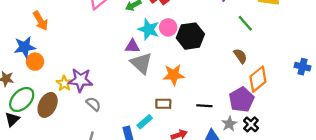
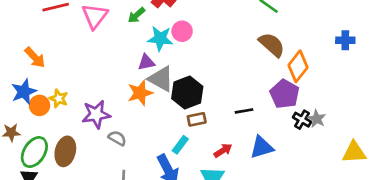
black hexagon: (190, 36) -> (187, 92), moved
brown semicircle: (240, 56) -> (272, 45), size x1.5
orange star: (174, 75) -> (140, 93), moved
yellow star: (64, 83) -> (59, 98), moved
gray star: (229, 124) -> (317, 119), moved

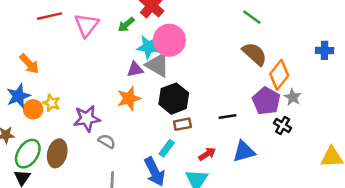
pink circle: (182, 31) -> (169, 40), size x1.6
gray triangle: (161, 79) -> (157, 65), moved
gray star: (317, 119) -> (293, 97), moved

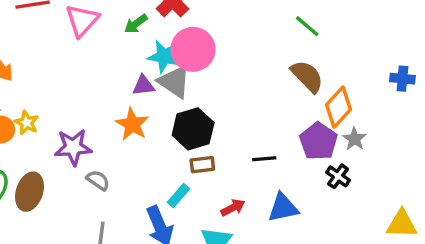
orange star: (129, 98) -> (132, 124), turned -30

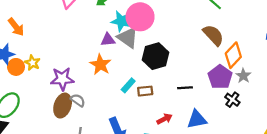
black hexagon: (193, 129) -> (156, 56), moved
brown ellipse: (30, 192) -> (63, 106), moved
cyan rectangle: (178, 196) -> (128, 85), moved

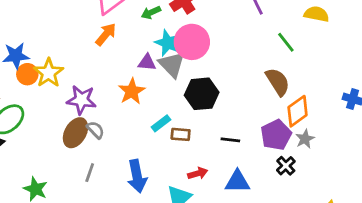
orange arrow: (16, 27) -> (106, 34), moved, turned -114
yellow star: (32, 63) -> (49, 73), size x1.5

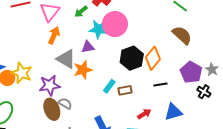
gray triangle: (172, 64) -> (66, 59), moved
orange star: (132, 91) -> (83, 70), turned 30
orange diamond: (298, 111) -> (153, 58), moved
brown ellipse: (75, 133) -> (52, 109), turned -35

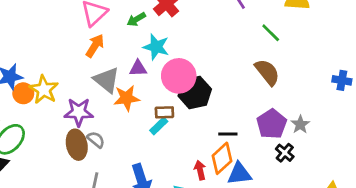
pink circle: (115, 24) -> (179, 76), moved
orange diamond: (153, 58) -> (222, 158), moved
brown rectangle: (125, 90) -> (164, 112), moved
red arrow: (144, 114) -> (200, 170), turned -80

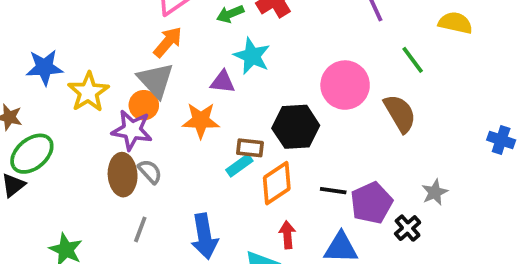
pink circle: (179, 76) -> (345, 85), moved
gray triangle: (107, 80) -> (156, 80), moved
orange circle: (23, 93) -> (144, 105), moved
purple pentagon: (272, 124) -> (371, 203), moved
orange diamond: (222, 158) -> (277, 183), moved

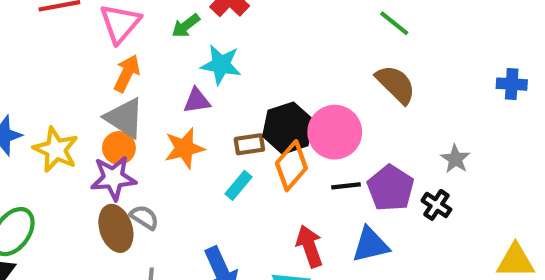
pink circle: (345, 85) -> (335, 132), moved
brown rectangle: (250, 148) -> (249, 144), moved
orange diamond: (277, 183) -> (291, 166), moved
red arrow: (287, 235) -> (309, 246), size x1.4

